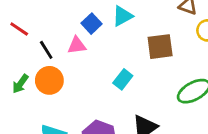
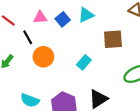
pink triangle: (77, 45) -> (40, 17), moved
orange circle: (49, 80) -> (43, 57), moved

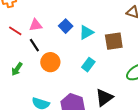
cyan triangle: (86, 15) -> (86, 32), moved
pink triangle: (40, 17) -> (36, 25), moved

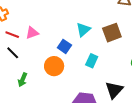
blue square: (66, 26) -> (64, 46), moved
red line: (15, 31) -> (12, 35), moved
black line: (34, 45) -> (13, 53), moved

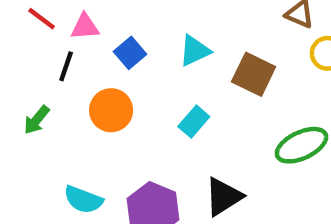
brown square: (112, 33) -> (254, 74), turned 30
blue square: (64, 46) -> (130, 53), moved
black line: (13, 53) -> (66, 66), moved, turned 48

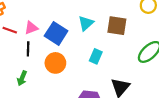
blue square: (130, 53) -> (56, 33), size x1.5

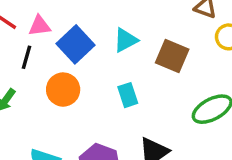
cyan rectangle: (96, 56) -> (128, 95), turned -56

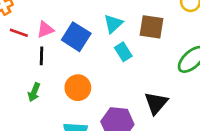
orange circle: (63, 90) -> (78, 88), moved
cyan rectangle: (128, 95) -> (123, 52), moved

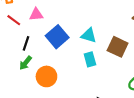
cyan triangle: (113, 24) -> (89, 35), turned 42
pink triangle: (45, 30) -> (36, 14), moved
green arrow: (34, 92) -> (26, 63), moved

